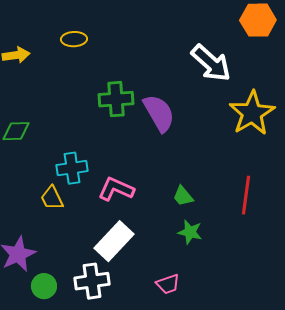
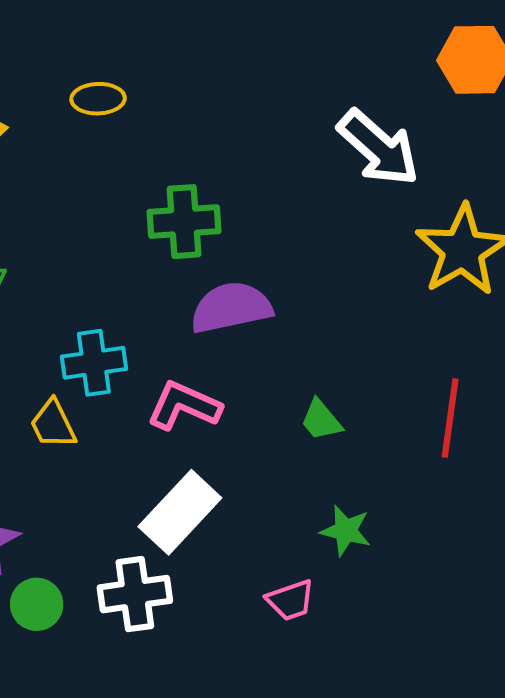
purple semicircle: (159, 113) -> (231, 307), moved, turned -72
green star: (190, 232) -> (346, 531), moved

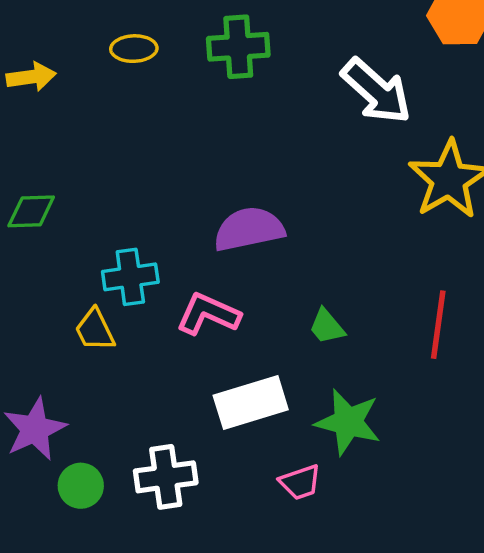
green cross: (184, 222) -> (238, 47), moved
white rectangle: (180, 512) -> (251, 403), moved, turned 30
green star: (346, 531) -> (348, 422), size x1.5

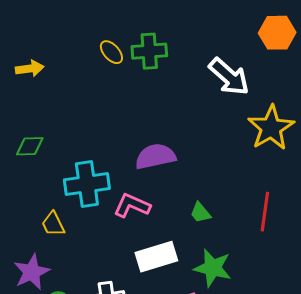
yellow ellipse: (134, 49) -> (111, 52), moved, turned 50
cyan cross: (130, 277) -> (87, 184), size x1.4
yellow trapezoid: (95, 330) -> (53, 224), moved

